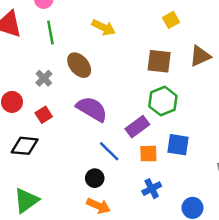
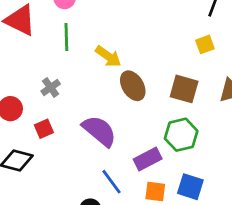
yellow arrow: (104, 28) -> (108, 56), moved
brown ellipse: (79, 65) -> (133, 86), moved

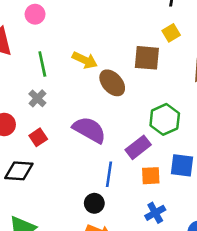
green line: (66, 37) -> (42, 64), moved
brown square: (184, 89) -> (147, 58), moved
blue line: (111, 182) -> (109, 174), turned 55

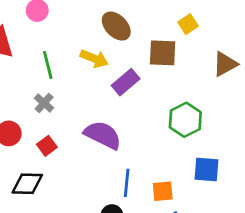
brown ellipse: (112, 83) -> (116, 26), moved
purple rectangle: (138, 147) -> (126, 82), moved
orange square: (151, 176) -> (163, 191), moved

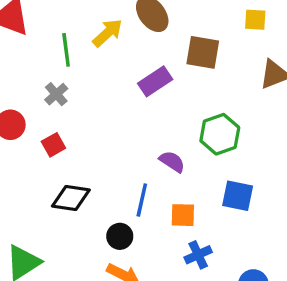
yellow square: (188, 24) -> (255, 20), moved, turned 30
yellow arrow: (94, 59) -> (108, 33), moved, turned -72
purple semicircle: (103, 135) -> (172, 162), moved, size x0.6
black diamond: (27, 184) -> (71, 198), moved

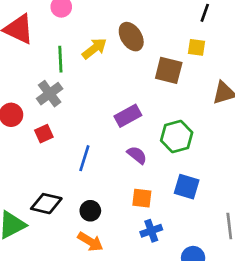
yellow square: (255, 20) -> (197, 47), moved
purple rectangle: (155, 81) -> (128, 116), moved
gray cross: (56, 94) -> (50, 94), size x1.4
black diamond: (71, 198) -> (46, 204), moved
blue line: (142, 200) -> (84, 158), moved

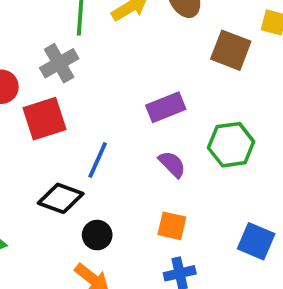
red square: (44, 134) -> (44, 119), size x1.6
blue square: (187, 187) -> (256, 241), moved
black diamond: (46, 204) -> (61, 198), moved

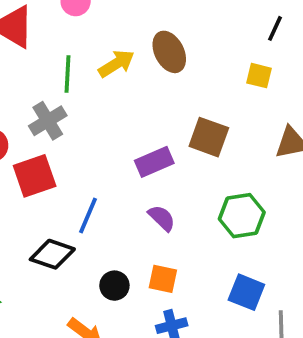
brown square: (231, 50) -> (209, 137), moved
green hexagon: (231, 145) -> (242, 216), moved
black circle: (97, 235) -> (114, 286), moved

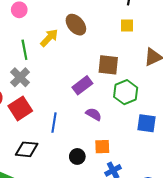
green hexagon: (242, 216) -> (126, 92), moved
black diamond: (52, 254) -> (27, 149), moved
blue square: (246, 292) -> (147, 123), moved

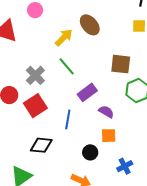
green line: (24, 50) -> (67, 66), moved, turned -30
purple rectangle: (82, 85) -> (87, 92), moved
orange square: (102, 147) -> (109, 136), moved

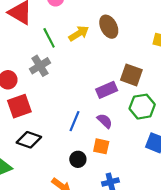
green line: (67, 66) -> (49, 38), moved
purple rectangle: (87, 92) -> (107, 90), moved
red square: (35, 106) -> (19, 106), moved
blue line: (68, 119) -> (74, 121), moved

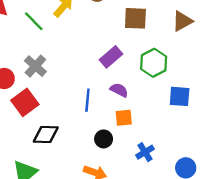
gray cross: (40, 66) -> (35, 66), moved
brown square: (131, 75) -> (135, 18), moved

